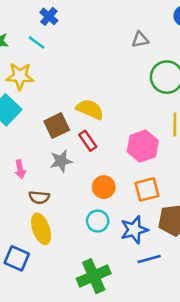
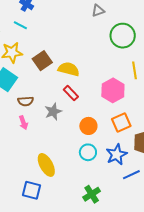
brown square: (57, 126) -> (42, 61), moved
brown semicircle: (39, 197) -> (26, 101), moved
green cross: (94, 276) -> (92, 194), size x0.7

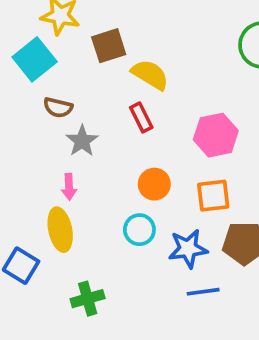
gray star: (53, 112) -> (82, 141), moved, turned -30
pink arrow: (23, 123) -> (69, 187), moved
green cross: (92, 194) -> (88, 299), moved

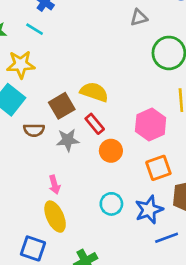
brown square: (109, 46) -> (62, 106), moved
gray star: (82, 141) -> (68, 140), moved, turned -30
orange circle: (154, 184) -> (111, 151), moved

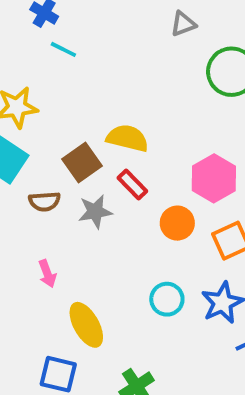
cyan line: (35, 29) -> (63, 49), moved
orange circle: (111, 151) -> (177, 223), moved
pink arrow: (54, 185) -> (47, 274), moved

